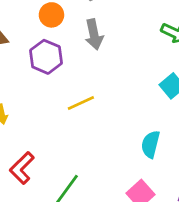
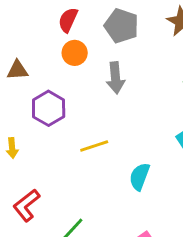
purple hexagon: (46, 57) -> (49, 108), moved
cyan semicircle: (151, 144) -> (140, 177), moved

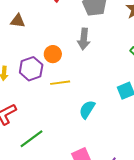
orange circle: (75, 53) -> (53, 54), moved
purple hexagon: (49, 108) -> (31, 69), moved

